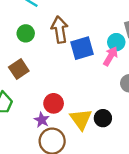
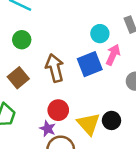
brown arrow: (60, 30) -> (55, 68), moved
cyan circle: (116, 42) -> (100, 34), moved
blue square: (82, 48) -> (90, 64), moved

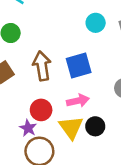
cyan circle: (100, 34) -> (96, 23), moved
pink arrow: (113, 55) -> (78, 101), moved, turned 48

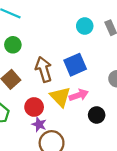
red circle: (41, 110) -> (34, 107), moved
yellow triangle: (71, 127) -> (60, 97), moved

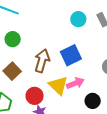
brown arrow: (44, 69) -> (42, 61), turned 35

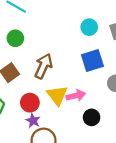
blue square: (71, 55) -> (92, 60), moved

